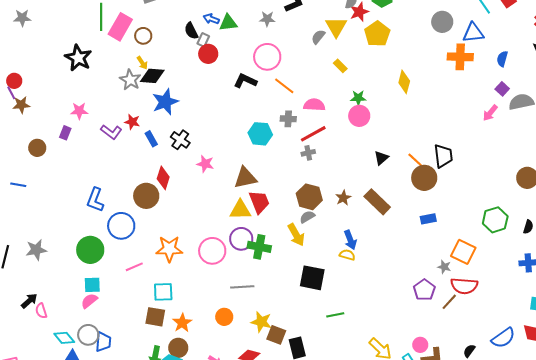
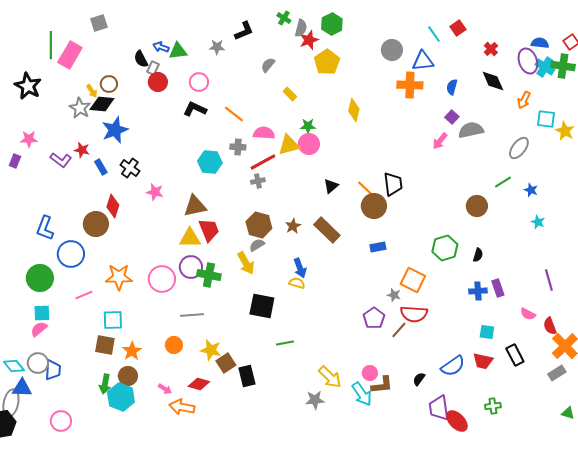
yellow triangle: (336, 27) -> (289, 145), moved, turned 45
brown circle: (143, 36) -> (109, 84), moved
pink circle: (267, 57) -> (199, 82), moved, size x0.7
brown square: (276, 335) -> (226, 363), turned 36

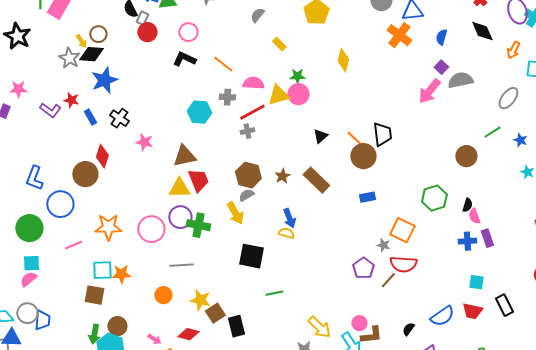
orange cross: (410, 85) -> (399, 35), turned 35
pink arrow: (440, 141) -> (429, 91), size x1.5
pink semicircle: (528, 314) -> (474, 216), moved, turned 42
orange star: (132, 351) -> (121, 274), moved, turned 30

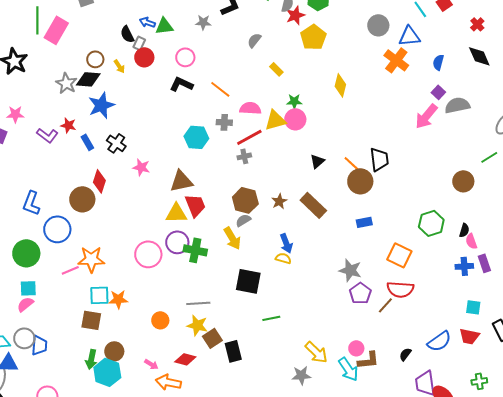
yellow arrow: (81, 41) -> (119, 66), moved
orange star: (108, 227) -> (91, 259), moved
gray star: (383, 245) -> (350, 270), moved, size x1.6
gray line: (181, 265) -> (198, 303), moved

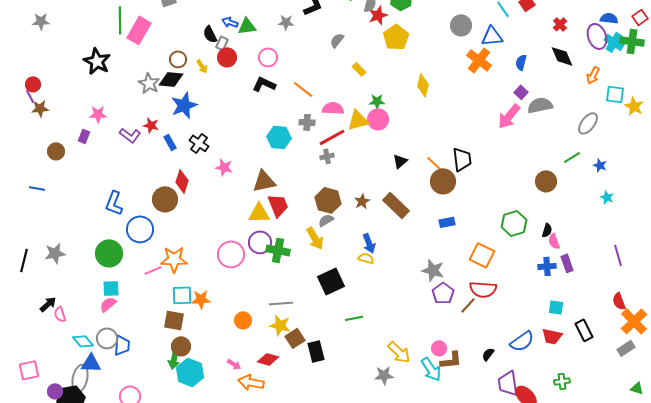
black square: (248, 281) -> (331, 281), turned -36
brown circle: (114, 351) -> (181, 346), moved

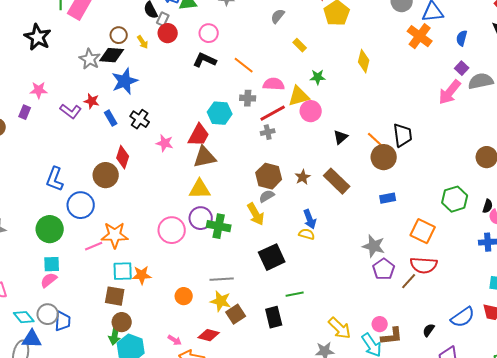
pink circle: (378, 119) -> (311, 111), moved
red trapezoid: (278, 205) -> (199, 135), moved, turned 50
black rectangle: (316, 351) -> (274, 317), moved

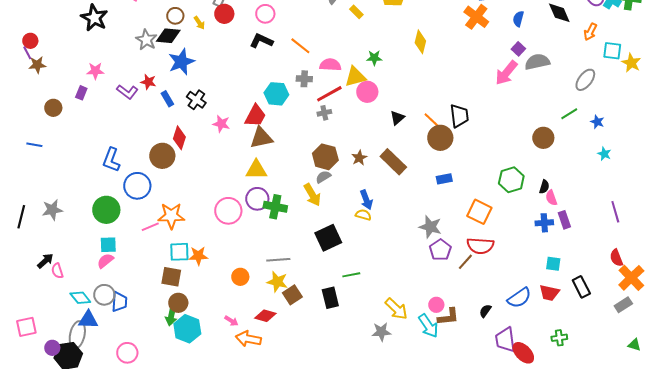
yellow rectangle: (300, 45) -> (356, 12), moved

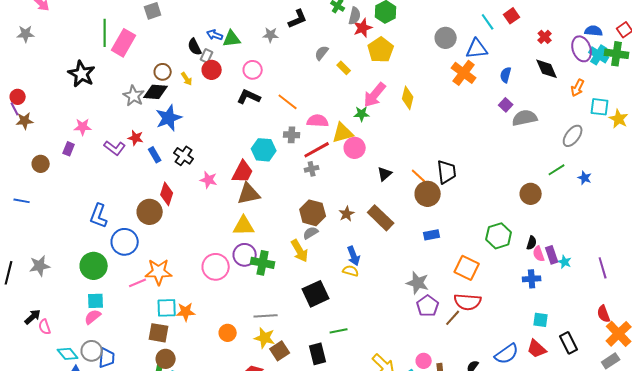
pink arrow: (506, 73) -> (375, 95), moved
cyan star: (604, 154) -> (565, 262), moved
purple rectangle: (564, 220) -> (552, 255), moved
red trapezoid: (549, 293) -> (537, 349), turned 30

